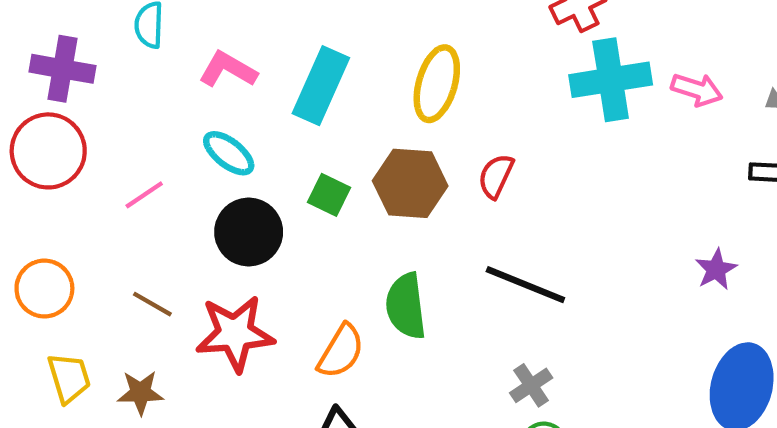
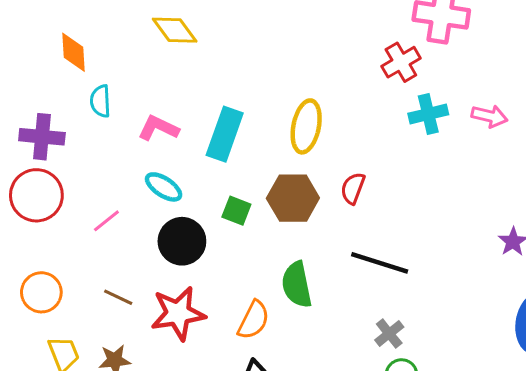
cyan cross: (611, 80) -> (428, 114), size x0.7

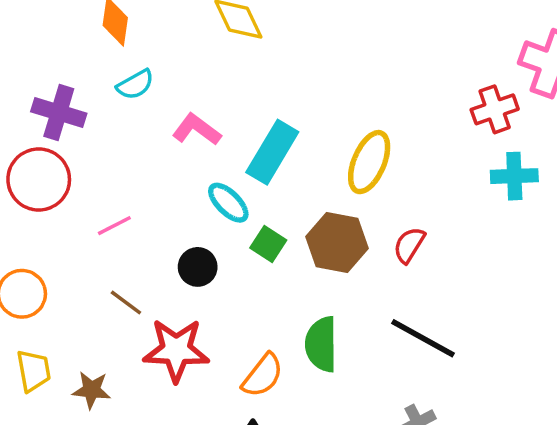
cyan semicircle: (100, 101) -> (135, 85), turned -128
cyan ellipse: (164, 187) -> (228, 203), moved
black circle: (182, 241) -> (198, 267), size x0.7
brown line: (118, 297) -> (126, 302), moved

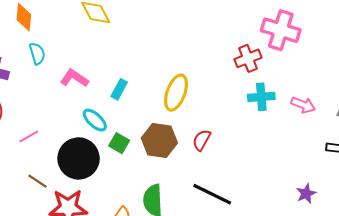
cyan semicircle: (135, 85) -> (37, 54), turned -75
cyan rectangle: (272, 152) -> (119, 89), size x0.6
black circle: (198, 267) -> (79, 158), size x1.8

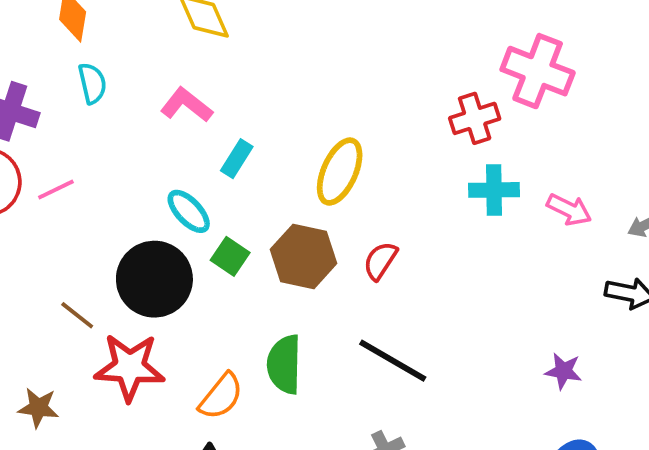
pink L-shape: (74, 78) -> (187, 105), moved
pink line: (29, 137) -> (56, 189), moved
purple star: (306, 194) -> (563, 371), turned 30

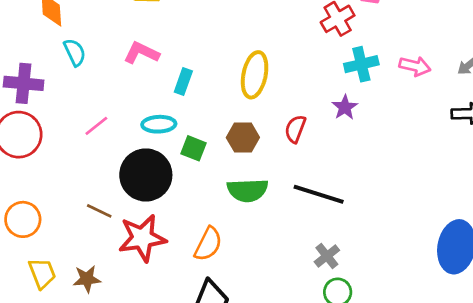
pink line: (56, 189) -> (96, 126), moved
cyan ellipse: (189, 211) -> (159, 124), turned -36
brown hexagon: (304, 256) -> (243, 137), size x0.7
green semicircle: (284, 364) -> (248, 190), moved, turned -81
purple star: (563, 371) -> (345, 107), moved, turned -30

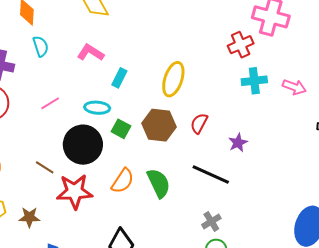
purple star: (345, 107) -> (238, 143), moved
brown hexagon: (243, 137) -> (159, 125), size x1.4
green semicircle: (248, 190) -> (159, 183), moved, turned -120
orange semicircle: (208, 244) -> (123, 181), moved

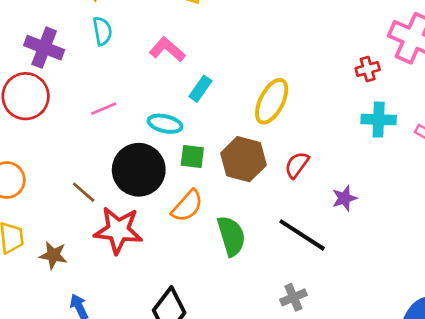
red cross: (241, 45) -> (368, 69), size x0.7
green square: (121, 129) -> (192, 157), turned -30
orange semicircle: (123, 181) -> (187, 206), moved

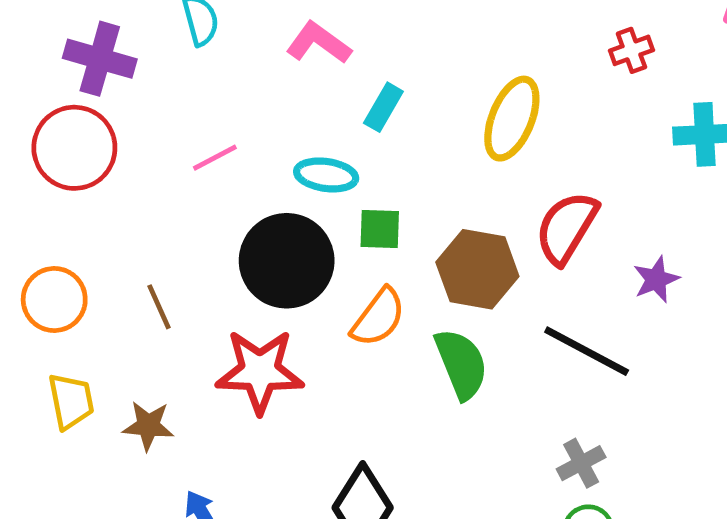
red cross: (368, 69) -> (631, 50), moved
brown hexagon: (243, 159) -> (477, 269), moved
red semicircle: (297, 165) -> (566, 228), size x1.5
brown line: (84, 192) -> (159, 307), moved, turned 30

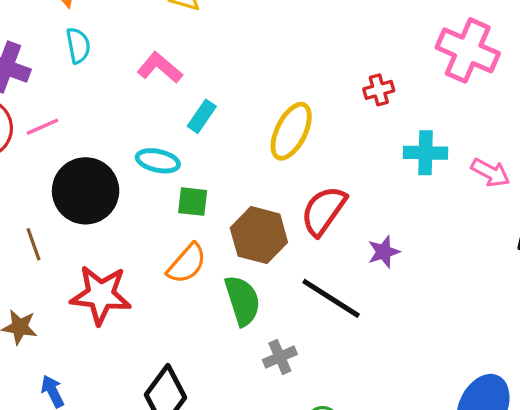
pink line: (215, 158) -> (42, 127), moved
black circle: (287, 261) -> (86, 191), moved
gray cross: (581, 463) -> (280, 357), moved

